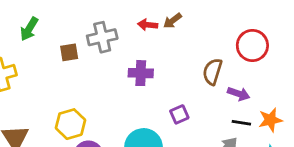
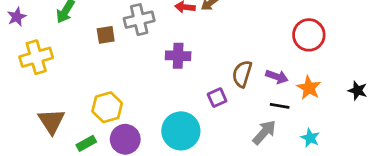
red circle: (252, 45) -> (309, 35), moved
brown semicircle: (212, 72) -> (242, 74), moved
orange star: (270, 120) -> (309, 88), moved, turned -30

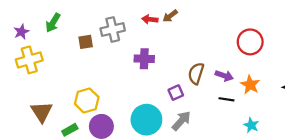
purple star: (17, 17) -> (21, 32), moved
gray arrow: (264, 132) -> (181, 121), moved

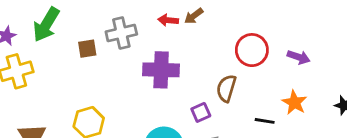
green arrow: (53, 23) -> (46, 24), size x1.4
red circle: (250, 42) -> (252, 50), moved
purple cross: (144, 59) -> (161, 70), size x1.4
purple arrow: (224, 76) -> (299, 57), moved

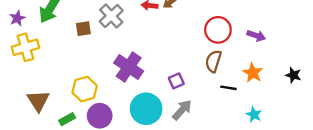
gray cross: (121, 33) -> (111, 16), turned -30
purple cross: (161, 70) -> (129, 67), moved, turned 32
brown semicircle: (226, 88) -> (213, 61), moved

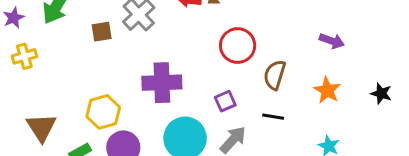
red circle: (218, 30) -> (238, 46), moved
yellow cross: (25, 47) -> (24, 56), size x0.7
purple cross: (129, 67) -> (162, 83), turned -36
black line: (228, 88) -> (273, 117), moved

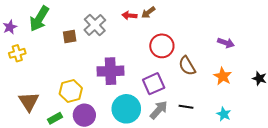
brown semicircle: (275, 75) -> (187, 66), turned -48
purple square: (225, 101) -> (154, 84), size x1.5
black line: (273, 117) -> (186, 107), moved

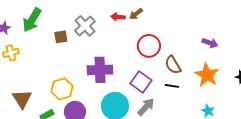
orange star: (223, 76) -> (207, 75), size x1.4
purple square: (154, 84) -> (141, 82), turned -30
black line: (186, 107) -> (172, 86), moved

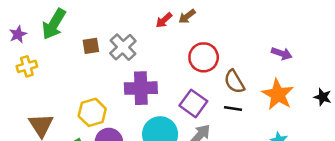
red arrow: (118, 17) -> (164, 20), turned -48
gray cross: (85, 26) -> (123, 47), moved

